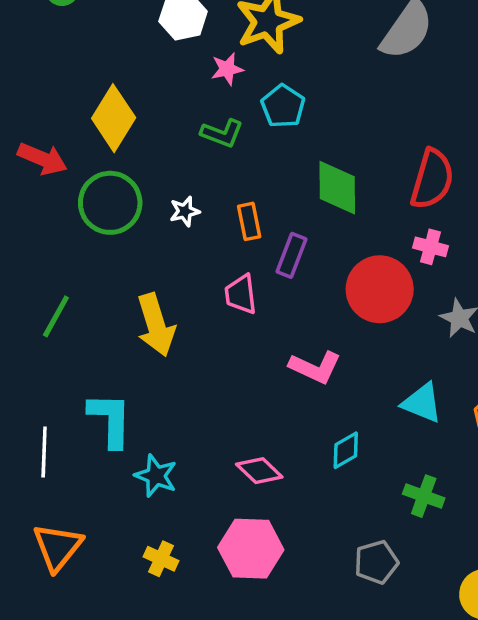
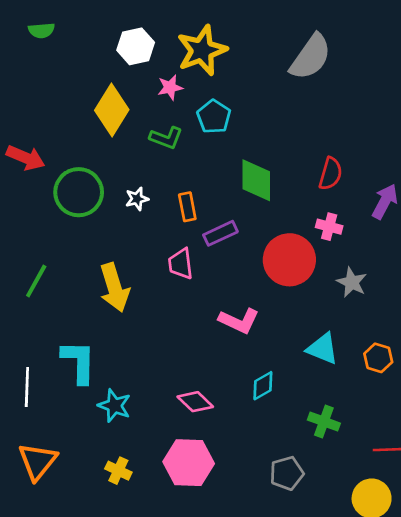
yellow diamond: (114, 118) -> (112, 110), moved
red semicircle: (432, 179) -> (330, 174), size x0.7
purple rectangle: (292, 255) -> (220, 233), turned 44

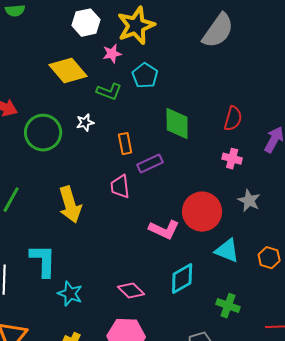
yellow diamond: (112, 110) -> (68, 71), turned -72
white star: (137, 199) -> (85, 123), moved
red circle: (289, 260) -> (202, 212), moved
cyan diamond: (263, 386) -> (182, 279), size x1.4

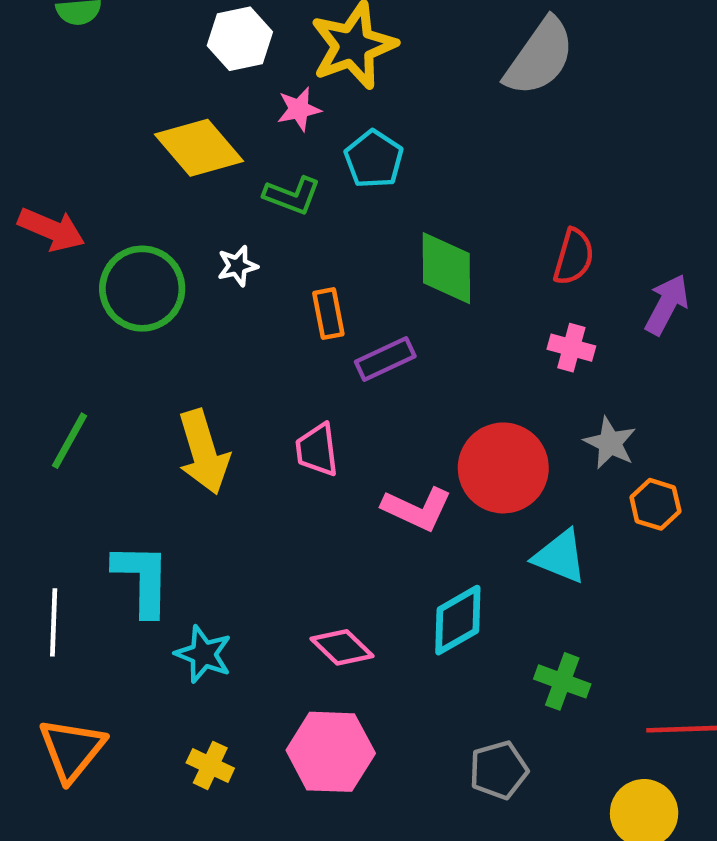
pink trapezoid: (120, 187) -> (317, 450), moved
orange hexagon: (269, 258) -> (655, 504), moved

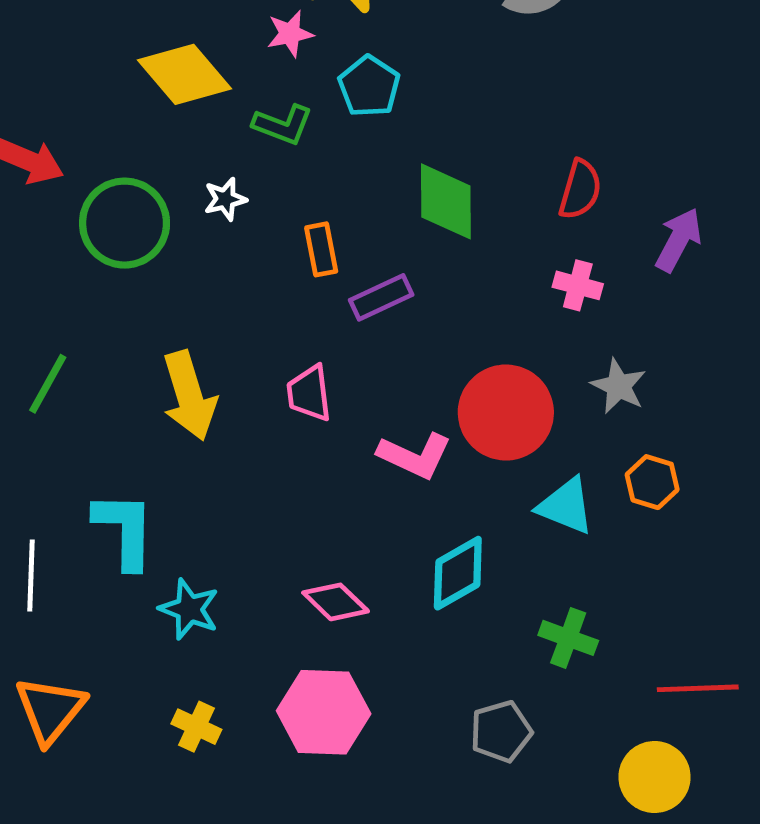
orange hexagon: (655, 504) -> (652, 482), moved

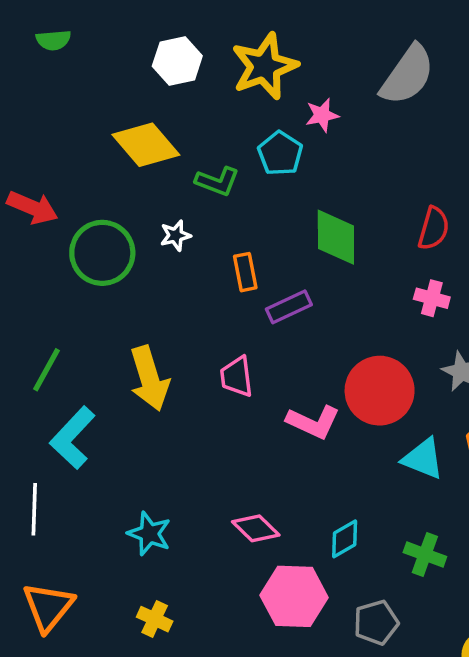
pink star: (290, 34) -> (322, 115), moved
cyan L-shape: (125, 530) -> (73, 438), moved, turned -138
cyan diamond: (458, 573) -> (345, 539), moved, size x0.7
pink hexagon: (324, 712) -> (294, 596), moved

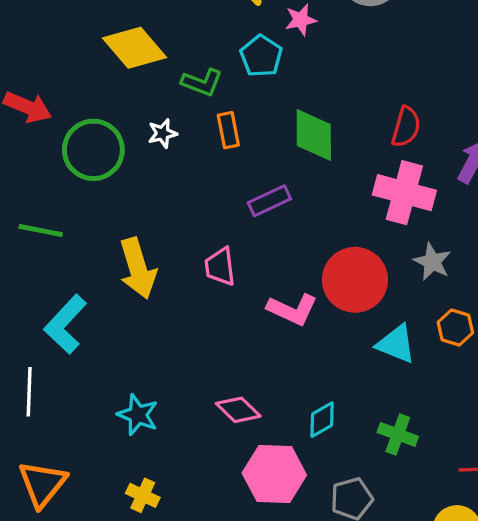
orange rectangle: (245, 272) -> (228, 130), moved
pink cross: (432, 298) -> (404, 193), size x1.8
green line: (46, 370) -> (41, 230), moved, turned 72

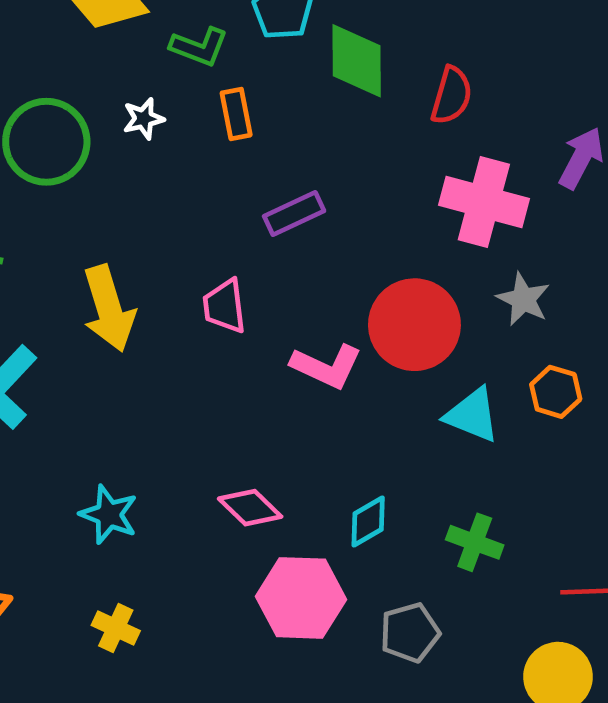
red semicircle: (406, 127) -> (451, 95), moved
green diamond: (314, 135) -> (357, 61), moved

